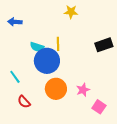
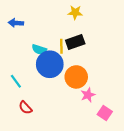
black rectangle: (104, 45) -> (75, 42), moved
orange circle: (56, 89) -> (76, 77), moved

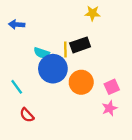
yellow star: (75, 12) -> (93, 13), moved
pink star: (88, 95) -> (109, 108), moved
pink square: (105, 113) -> (112, 87), moved, turned 32

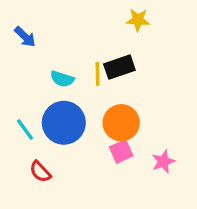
blue arrow: (17, 25) -> (25, 37), turned -140
blue circle: (53, 69) -> (64, 123), moved
pink square: (112, 87) -> (121, 151), moved

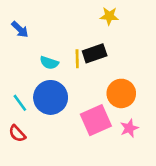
orange circle: (121, 123) -> (121, 93), moved
pink square: (121, 151) -> (96, 120), size x1.6
red semicircle: (40, 172) -> (17, 133), moved

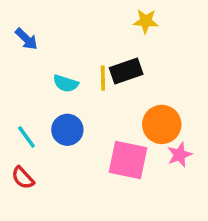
blue circle: (51, 97) -> (67, 130), size x0.7
pink square: (96, 120) -> (128, 160), turned 36
pink star: (129, 128) -> (180, 155), moved

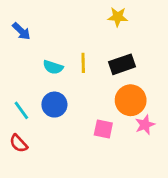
black rectangle: (126, 71) -> (122, 64), moved
pink square: (128, 160) -> (103, 129), size x0.6

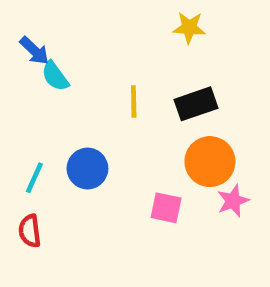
cyan semicircle: (53, 67) -> (55, 76), moved, turned 36
cyan line: (21, 110) -> (34, 178), turned 60
red semicircle: (18, 143) -> (30, 231), turned 36

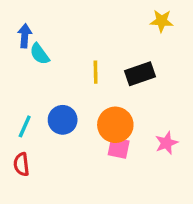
yellow star: (189, 28) -> (161, 21), moved
blue arrow: (34, 51) -> (25, 36), turned -130
orange circle: (210, 162) -> (115, 125), moved

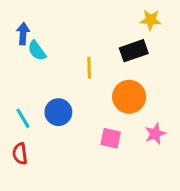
black rectangle: (140, 74) -> (134, 51), moved
orange circle: (115, 125) -> (129, 97), moved
cyan line: (25, 126) -> (23, 118), turned -55

